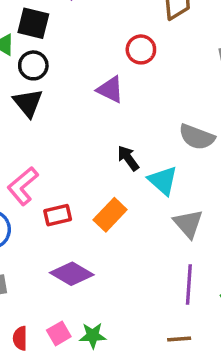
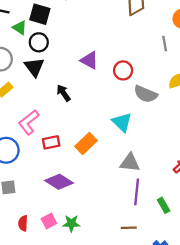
red circle: (141, 49) -> (123, 70), moved
black arrow: (128, 158) -> (64, 93), moved
gray triangle: (188, 224) -> (130, 163), moved, turned -45

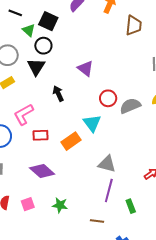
red circle: (123, 70) -> (108, 98), moved
gray semicircle: (146, 94) -> (130, 106), turned 125
cyan triangle: (122, 122) -> (92, 123), moved
green star: (71, 223) -> (60, 205), moved

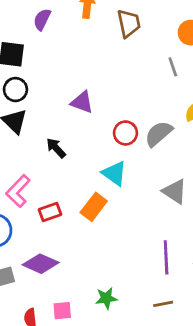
gray triangle: (107, 164) -> (175, 192), moved, turned 36
purple diamond: (42, 171) -> (41, 264), moved
pink square: (28, 204) -> (62, 311), turned 32

